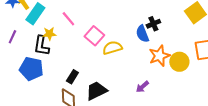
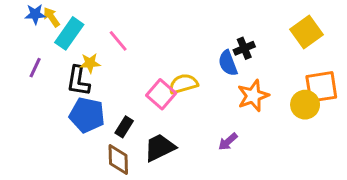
pink square: (94, 36) -> (161, 94), moved
yellow circle: (179, 62) -> (305, 105), moved
blue pentagon: (31, 69) -> (87, 115), moved

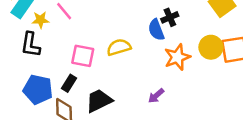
yellow star: (90, 63) -> (40, 20), moved
pink square: (161, 94) -> (83, 56), moved, turned -30
yellow circle: (305, 105) -> (211, 47), moved
blue pentagon: (87, 115) -> (38, 90), moved

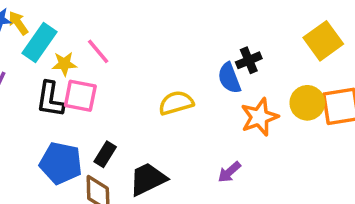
pink square: (83, 56) -> (80, 96), moved

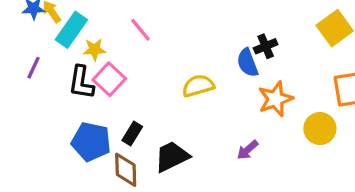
pink line: (98, 51) -> (141, 30), moved
pink square: (80, 96) -> (109, 79), turned 32
yellow circle: (307, 103) -> (320, 129), moved

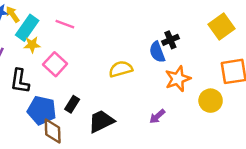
pink line: (141, 30) -> (65, 24), moved, turned -30
yellow star: (94, 50) -> (32, 45), moved
black L-shape: (81, 82) -> (20, 81), moved
brown diamond: (126, 170) -> (53, 131), moved

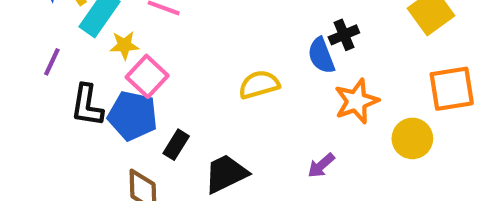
yellow star: (32, 45) -> (124, 45), moved
blue pentagon: (42, 110) -> (133, 116), moved

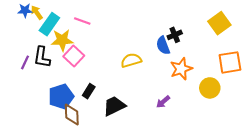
yellow star: (124, 45) -> (62, 40), size x1.5
purple line: (52, 62) -> (25, 62), moved
black L-shape: (87, 105) -> (42, 57), moved
blue pentagon: (133, 116) -> (61, 96), moved, turned -30

